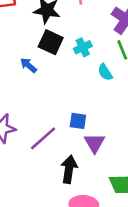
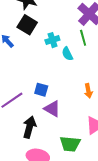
cyan cross: (83, 47) -> (52, 40), moved
purple triangle: (95, 143) -> (52, 109), turned -36

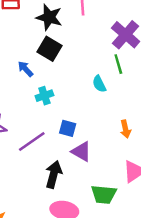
cyan cross: (52, 40) -> (44, 96), moved

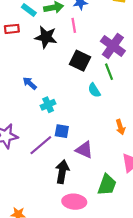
black square: (50, 49) -> (80, 61), moved
blue square: (68, 128) -> (62, 131), moved
green trapezoid: (104, 194) -> (107, 185), turned -70

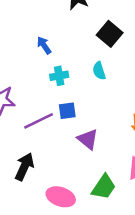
cyan semicircle: (94, 90) -> (99, 71), moved
blue square: (62, 131) -> (67, 111), turned -32
black arrow: (62, 172) -> (24, 167), moved

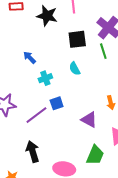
black square: (110, 34) -> (77, 39), turned -36
purple triangle: (88, 139) -> (89, 120), moved
black arrow: (24, 167) -> (33, 152), turned -30

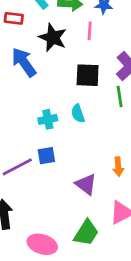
blue arrow: (30, 57) -> (24, 62), moved, size x1.6
cyan cross: (45, 78) -> (48, 119), moved

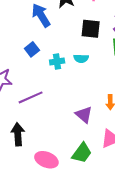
cyan semicircle: (78, 114) -> (81, 58), turned -72
blue square: (46, 156) -> (32, 49), moved, turned -32

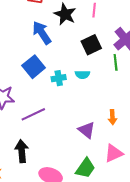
black square: (91, 29) -> (91, 45), turned -30
blue square: (32, 49) -> (34, 67), size x1.5

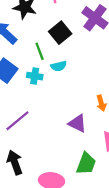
green line: (116, 62) -> (40, 51), moved
cyan cross: (59, 78) -> (35, 76), turned 32

